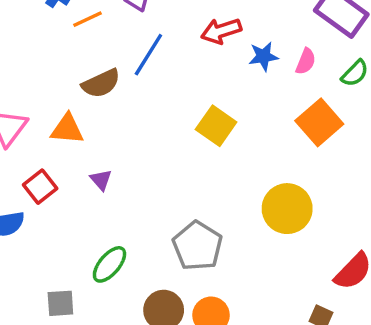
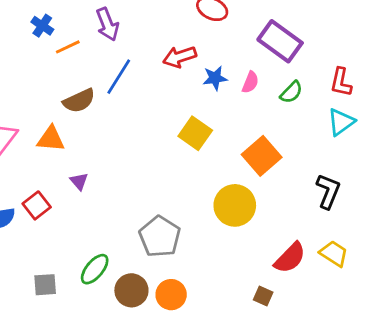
orange square: (319, 122) -> (262, 156), moved
yellow square: (216, 126) -> (195, 133), moved
red square: (40, 187) -> (37, 205), moved
green ellipse: (109, 264) -> (95, 269), moved

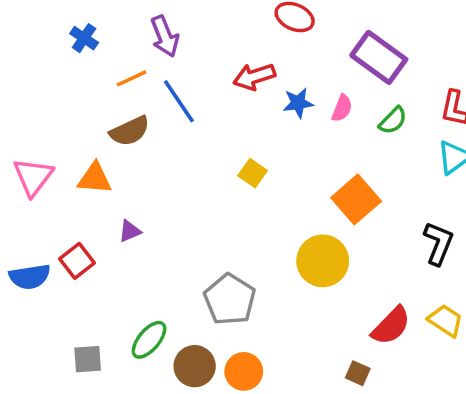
orange line: (68, 47) -> (131, 78), moved
blue line: (119, 77) -> (179, 101), turned -66
yellow square: (195, 133) -> (253, 173), moved, size x0.7
purple triangle: (79, 181) -> (130, 231), turned 48

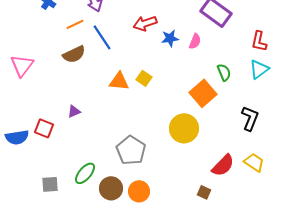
green semicircle: (393, 121) -> (224, 72), moved, turned -66
pink triangle: (33, 177) -> (22, 65), moved
orange triangle: (95, 178) -> (119, 81), moved
red square: (77, 261) -> (44, 128), turned -30

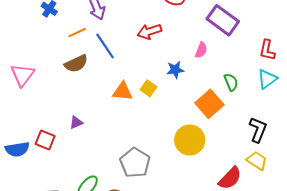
blue star: (170, 38) -> (175, 70), moved
yellow trapezoid: (254, 162) -> (257, 161), moved

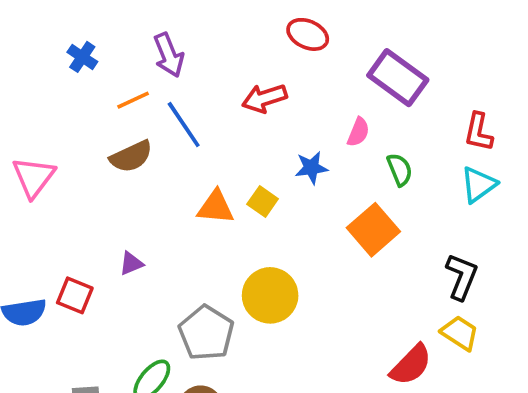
green semicircle: (231, 82) -> (400, 170), moved
yellow circle: (190, 140) -> (270, 295), moved
gray pentagon: (135, 163) -> (206, 333), moved

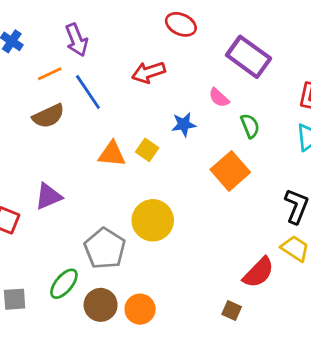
pink semicircle: (358, 132) -> (219, 98), turned 110
purple triangle: (131, 263) -> (48, 196), size x1.5

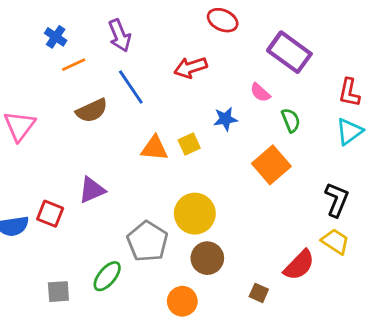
orange line: (50, 74) -> (74, 65), moved
yellow square: (147, 150) -> (189, 144), turned 30
brown circle: (101, 305) -> (207, 258), moved
brown square: (232, 311) -> (259, 293), moved

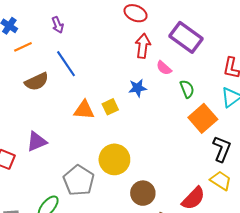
purple arrow: (120, 35) -> (58, 25), size x0.7
red arrow: (191, 67) -> (143, 46), moved, turned 115
orange square: (271, 165) -> (203, 118), moved
brown circle: (207, 258) -> (143, 193), moved

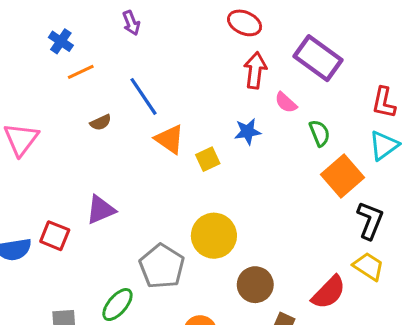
purple arrow: (58, 25) -> (131, 23), moved
brown semicircle: (37, 82) -> (101, 122), size x0.6
orange triangle: (84, 110) -> (170, 139), moved, turned 30

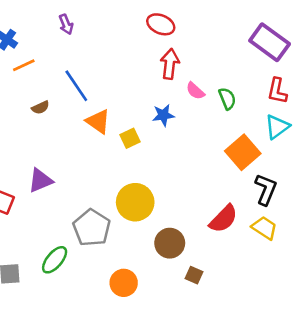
purple rectangle: (318, 58) -> (270, 42), moved
green semicircle: (320, 133) -> (227, 99), moved
red semicircle: (329, 292) -> (223, 219), moved

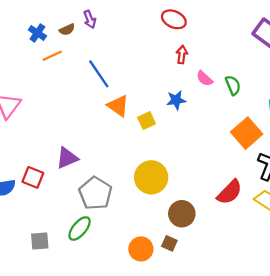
red arrow: (170, 64) -> (182, 55), size x0.7
brown semicircle: (40, 108) -> (67, 30), moved
gray pentagon: (92, 228) -> (95, 193), moved
brown square: (194, 275) -> (169, 243), moved

